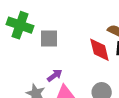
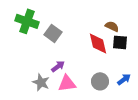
gray square: (49, 39) -> (53, 33), turned 36

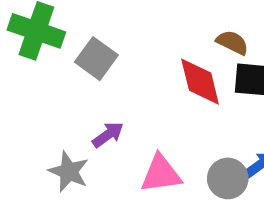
gray circle: (100, 81) -> (228, 178), moved
pink triangle: (67, 83) -> (161, 174), moved

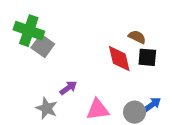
gray square: (96, 59) -> (43, 46), moved

